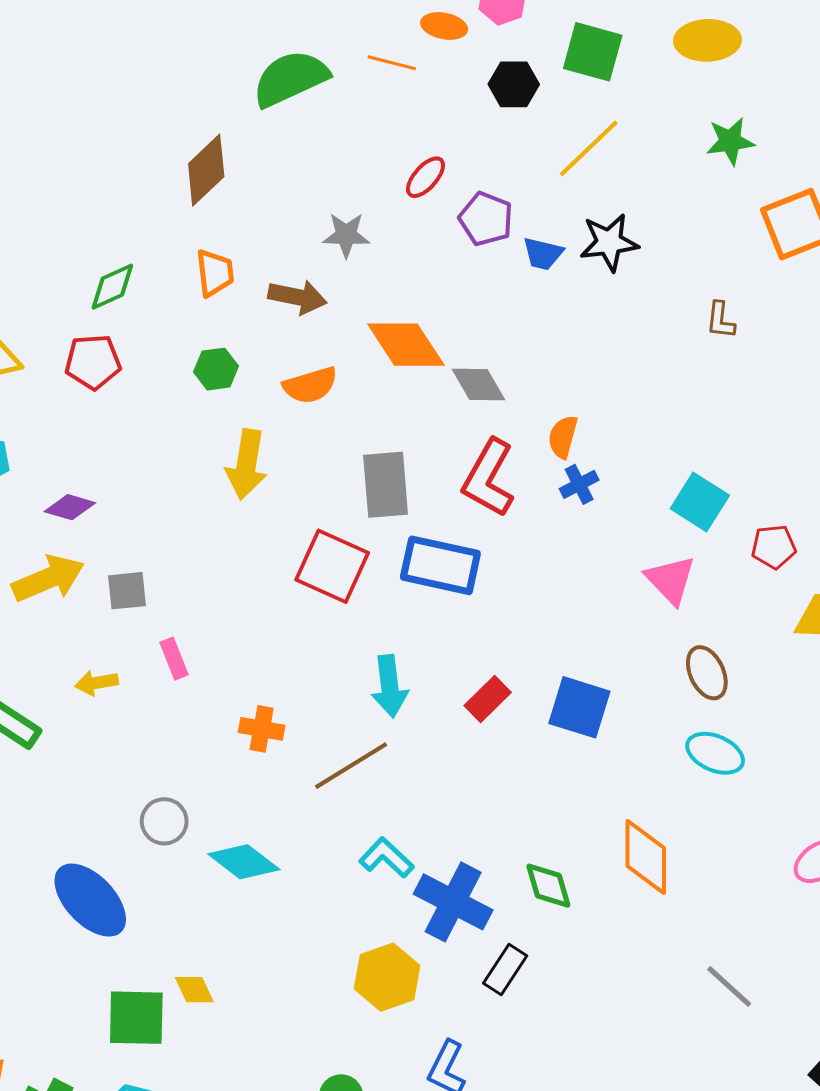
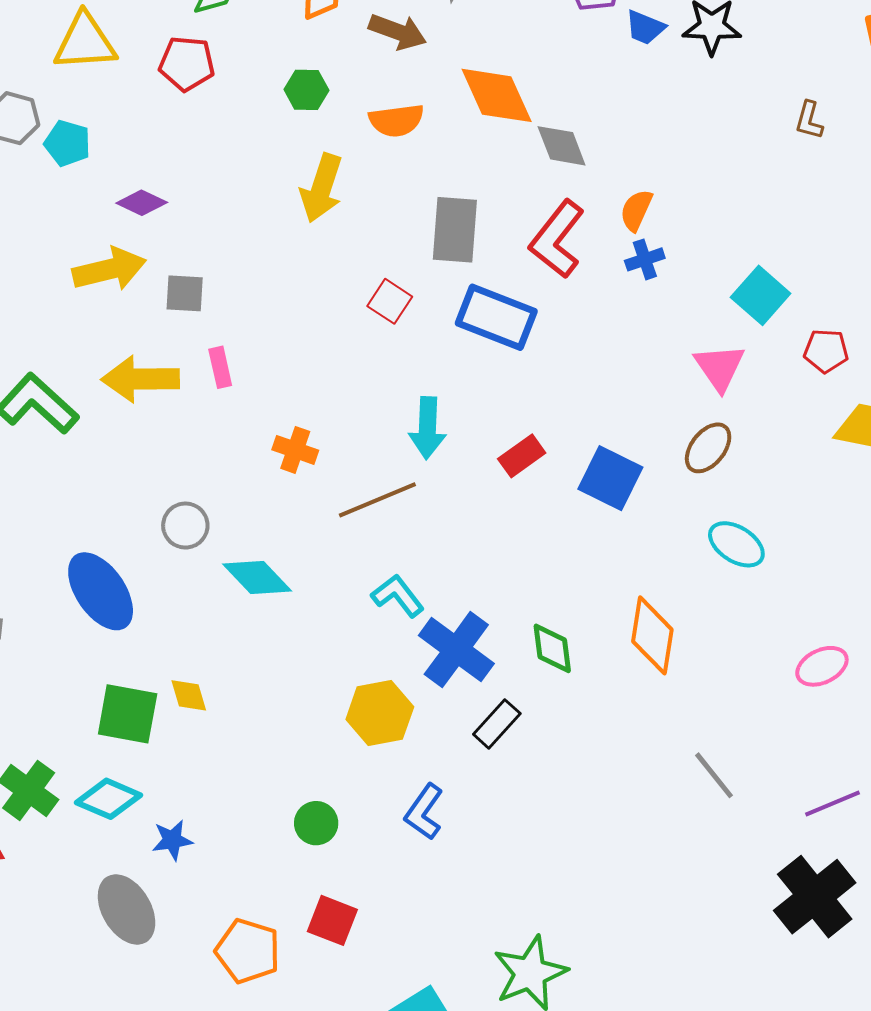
red square: (332, 566) -> (390, 301), size x0.6
brown ellipse: (707, 673) -> (708, 448), moved, turned 54
yellow arrow: (96, 683) -> (140, 379), size x1.8

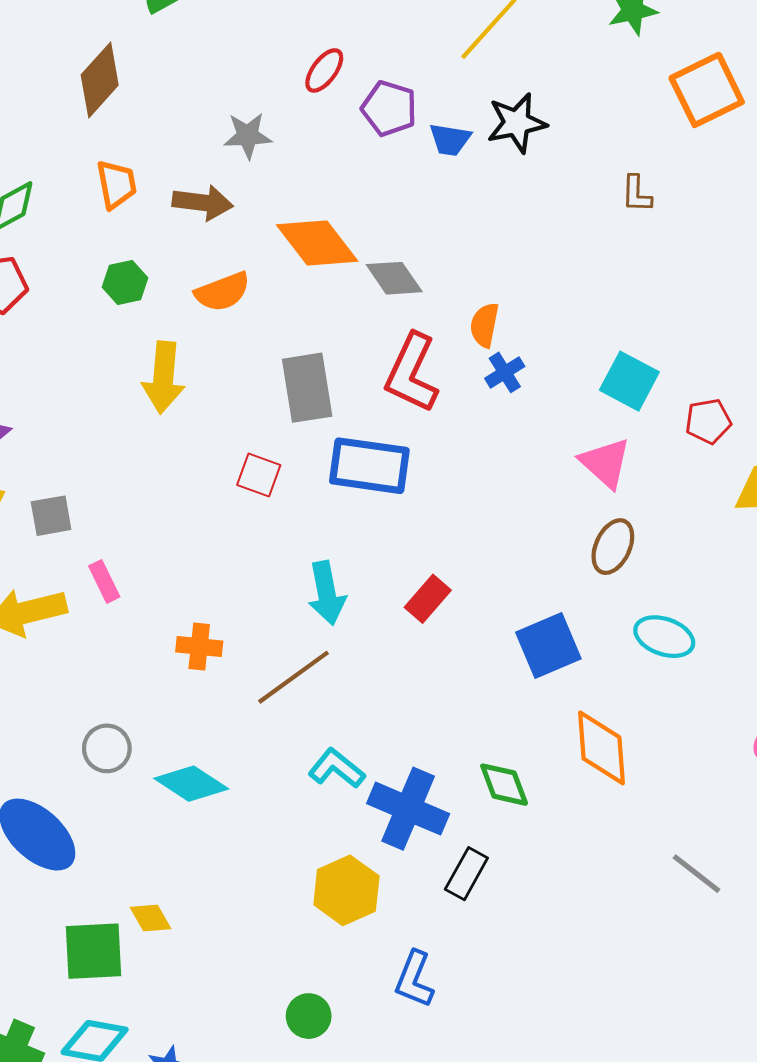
blue square: (610, 478) -> (548, 646), moved, turned -36

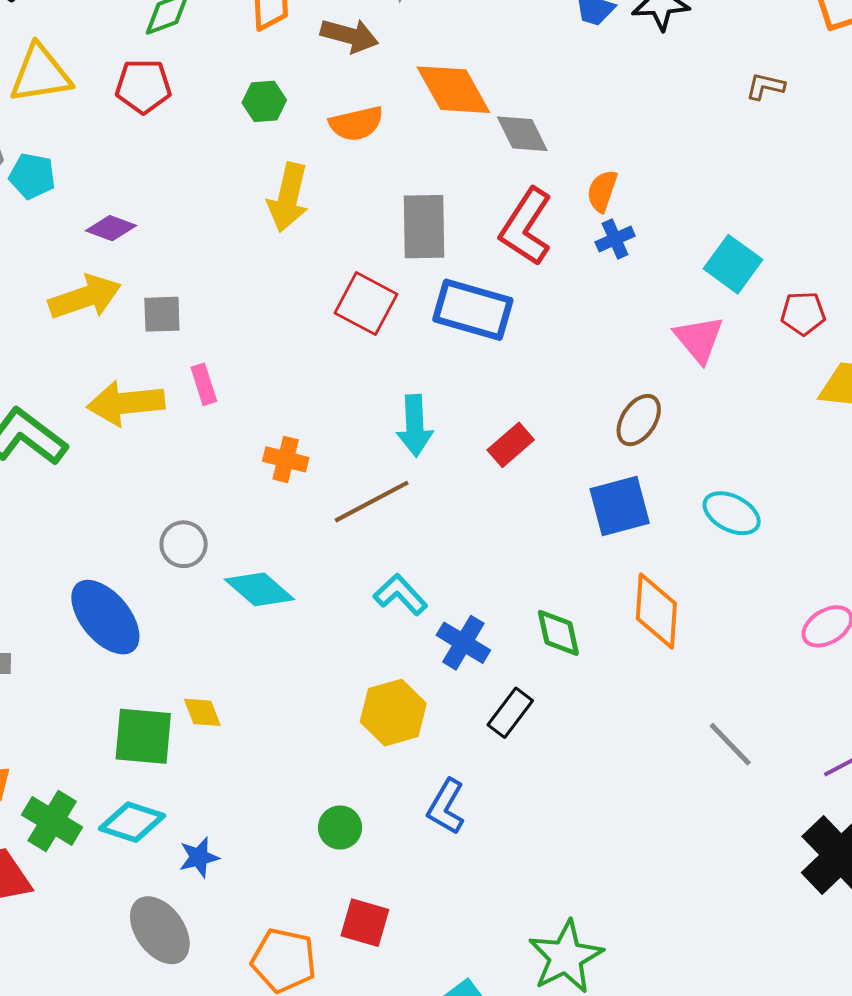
brown L-shape: (637, 194) -> (765, 86), turned 93
red square: (259, 475) -> (366, 304), size x1.4
brown ellipse: (613, 547) -> (639, 420), moved
blue cross: (408, 809) -> (463, 643), size x0.7

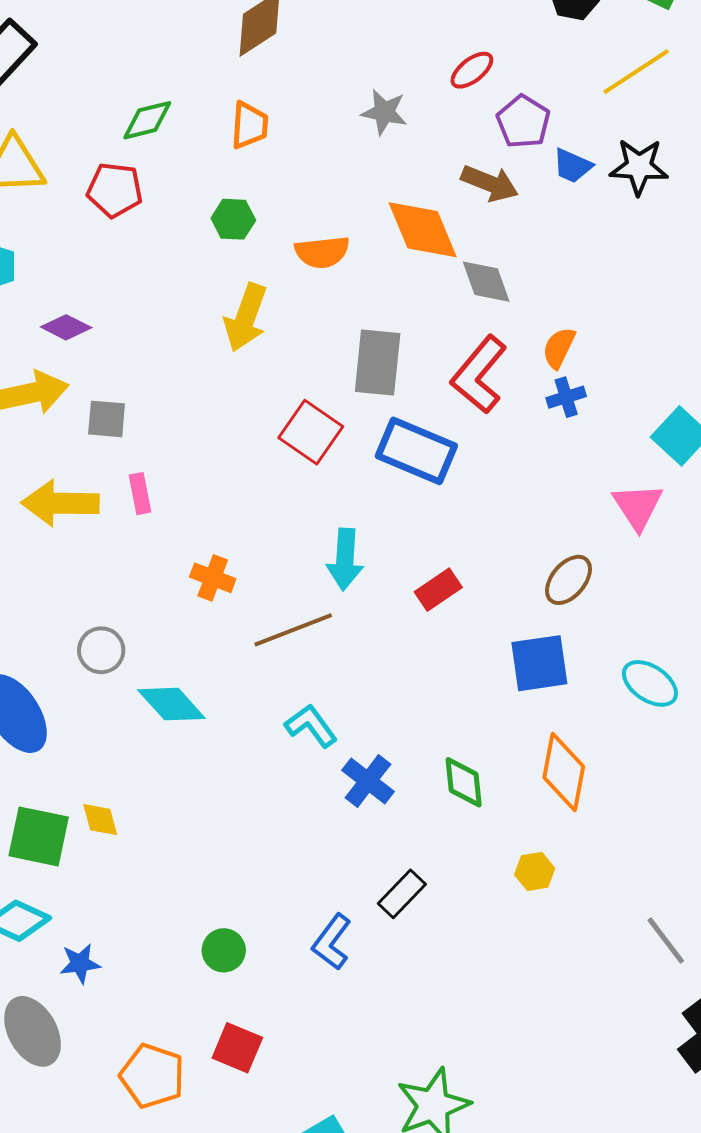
brown arrow: (349, 36) -> (490, 183), moved
yellow hexagon: (393, 713) -> (535, 871), moved, size x0.6
black rectangle: (510, 713) -> (402, 894), moved
gray line: (730, 744) -> (666, 940), moved

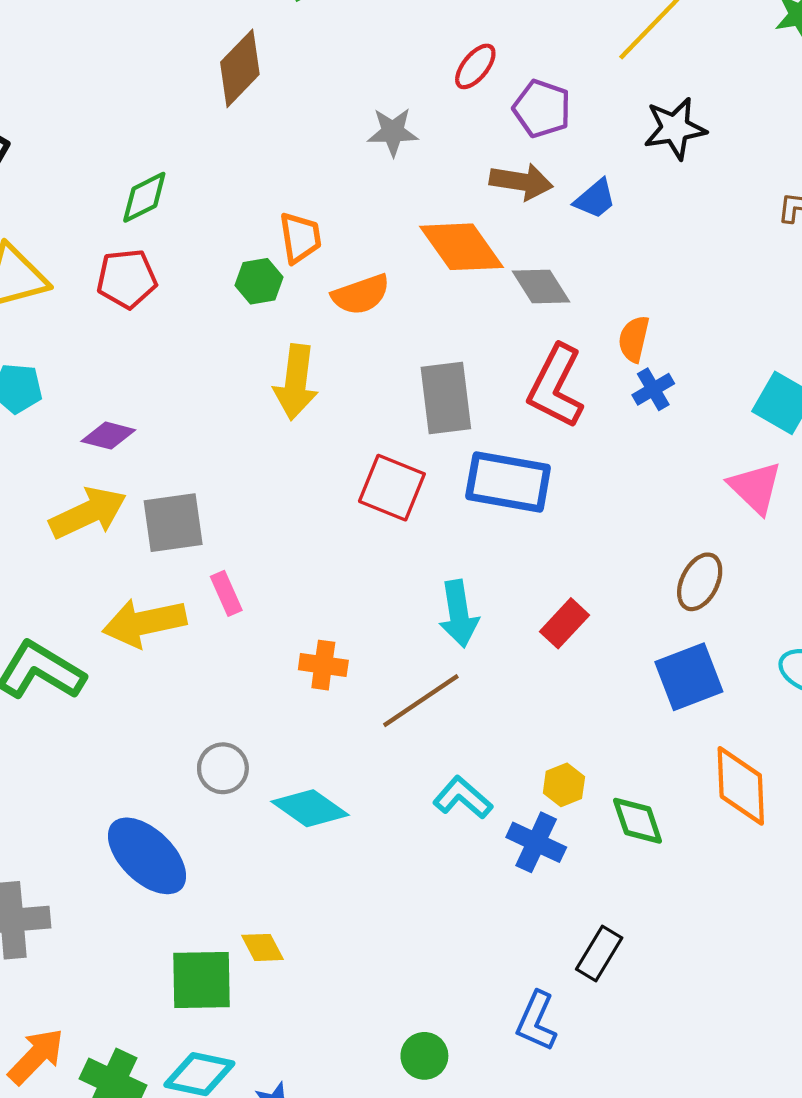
orange trapezoid: (249, 125) -> (300, 238), moved
blue trapezoid: (572, 166) -> (595, 199), moved, turned -51
gray square: (107, 419) -> (173, 523), size x1.4
yellow hexagon: (535, 871) -> (564, 785), moved

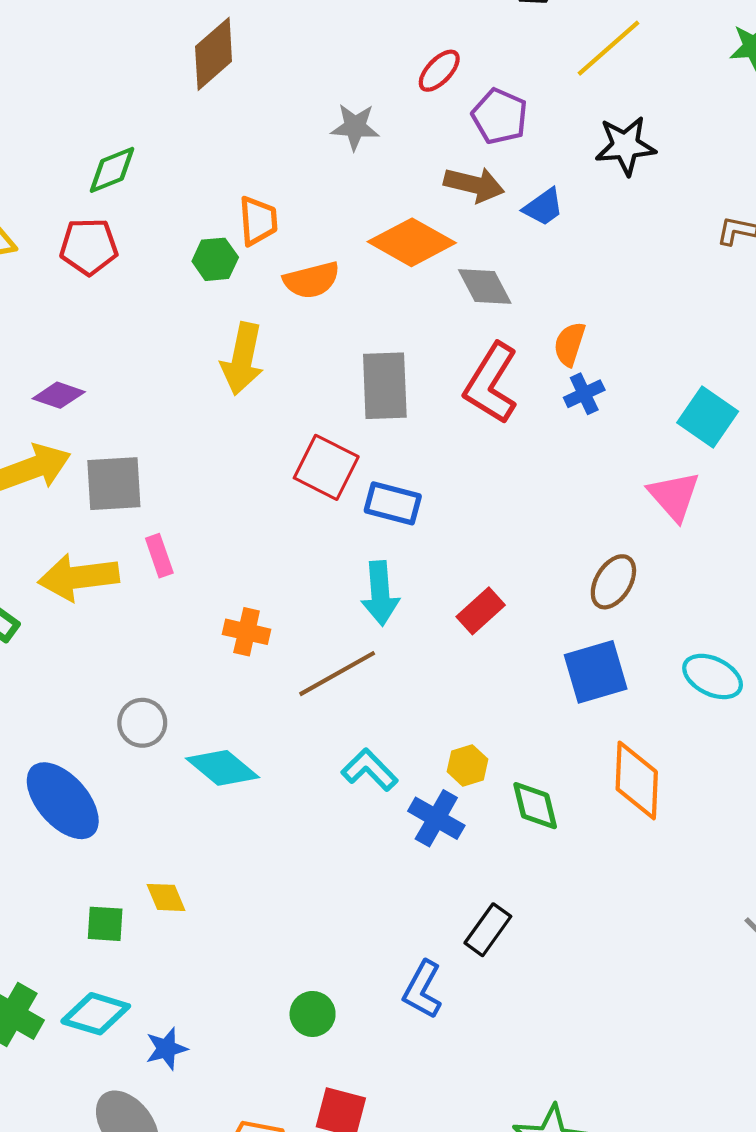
orange diamond: (462, 247) -> (412, 242), turned -30
blue rectangle: (508, 482) -> (393, 503), moved, size x0.7
green square: (202, 980) -> (105, 924), size x0.6

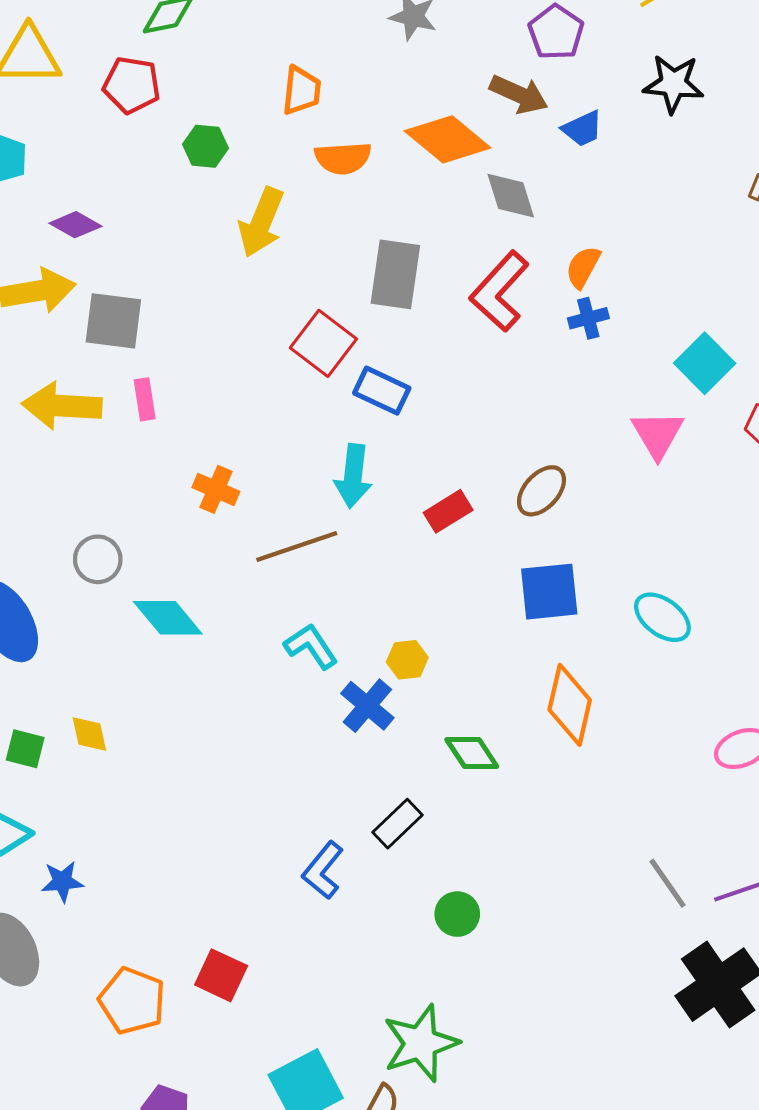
green hexagon: (215, 259) -> (206, 146), moved
brown ellipse: (613, 582) -> (541, 491), moved
green diamond: (535, 806) -> (472, 753), moved, turned -30
green circle: (313, 1014) -> (457, 914), moved

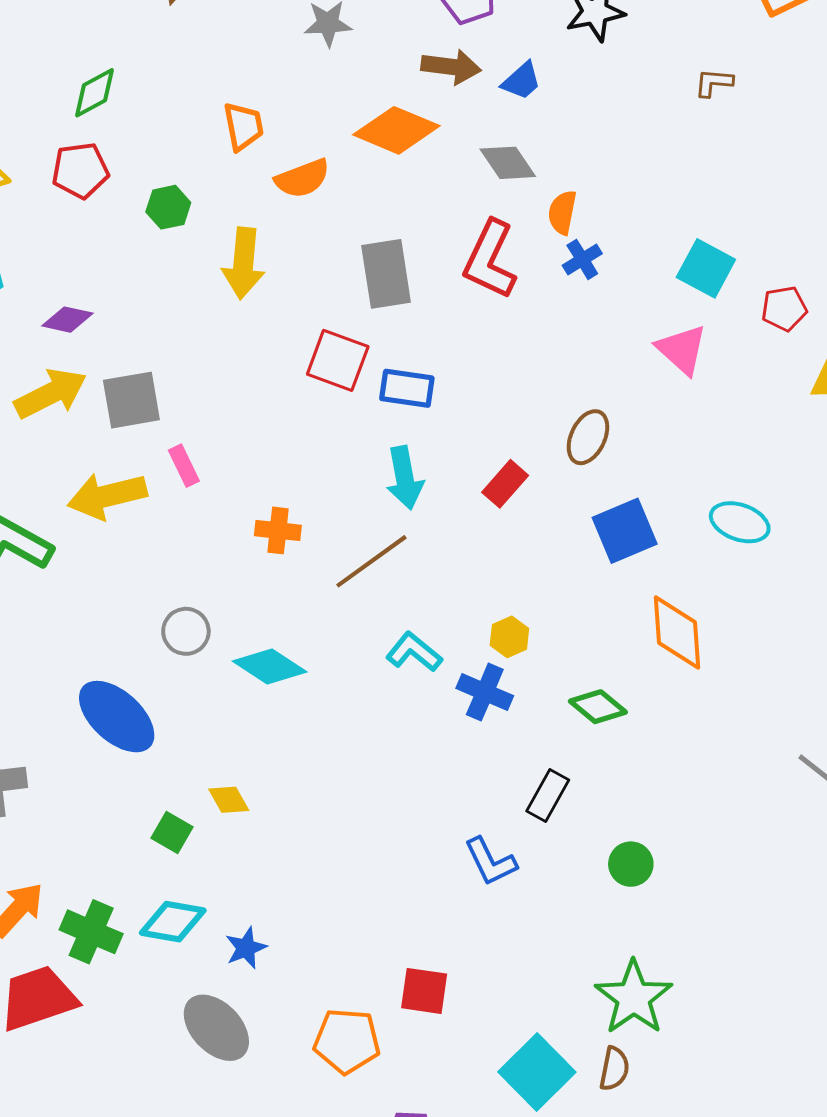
gray diamond: (511, 196) -> (508, 163), moved
green square: (25, 749) -> (172, 832), turned 33
blue L-shape: (323, 870) -> (490, 862), turned -48

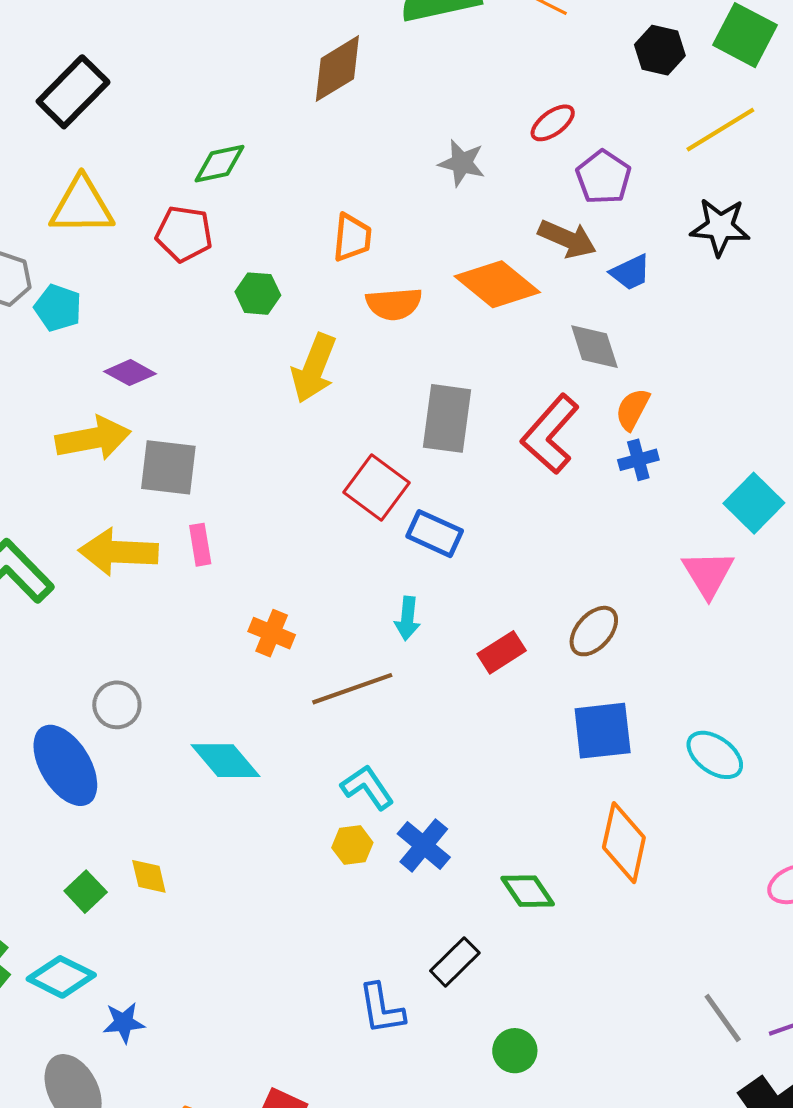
cyan arrow: (405, 478) -> (407, 618), size x0.7
gray circle: (186, 631) -> (117, 705), moved
yellow hexagon: (509, 637) -> (352, 845), moved

